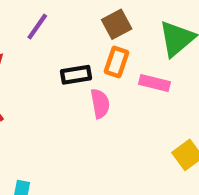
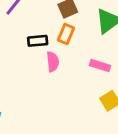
pink rectangle: (154, 83) -> (100, 65), moved

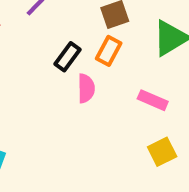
black rectangle: (38, 41) -> (67, 57), turned -54

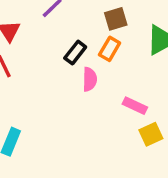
pink rectangle: (153, 100) -> (135, 106), moved

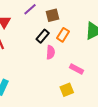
brown square: (116, 19) -> (52, 15), moved
yellow square: (151, 134) -> (67, 90), moved

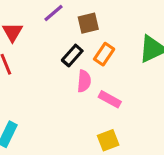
pink rectangle: (77, 69) -> (110, 99), moved

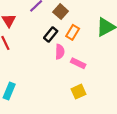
brown square: (88, 23) -> (61, 12), turned -32

